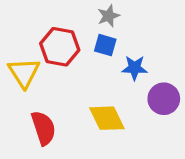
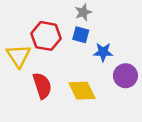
red semicircle: (44, 128) -> (42, 86), moved

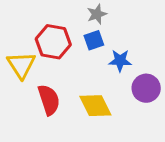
blue square: (81, 35) -> (94, 40), turned -35

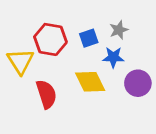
gray star: (97, 14) -> (119, 30), moved
yellow diamond: (95, 106) -> (90, 82), moved

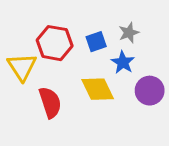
blue star: (113, 57) -> (123, 62), turned 30

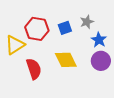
blue star: (123, 62) -> (99, 40), moved
yellow triangle: (22, 67) -> (15, 45), turned 30

